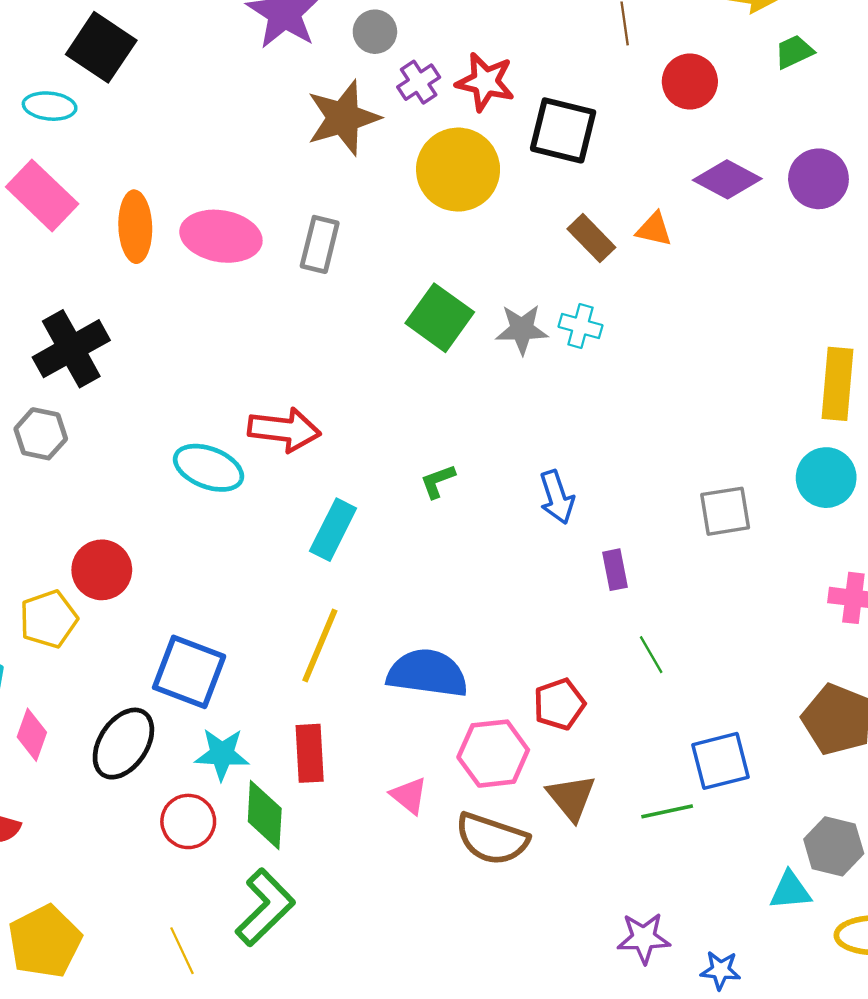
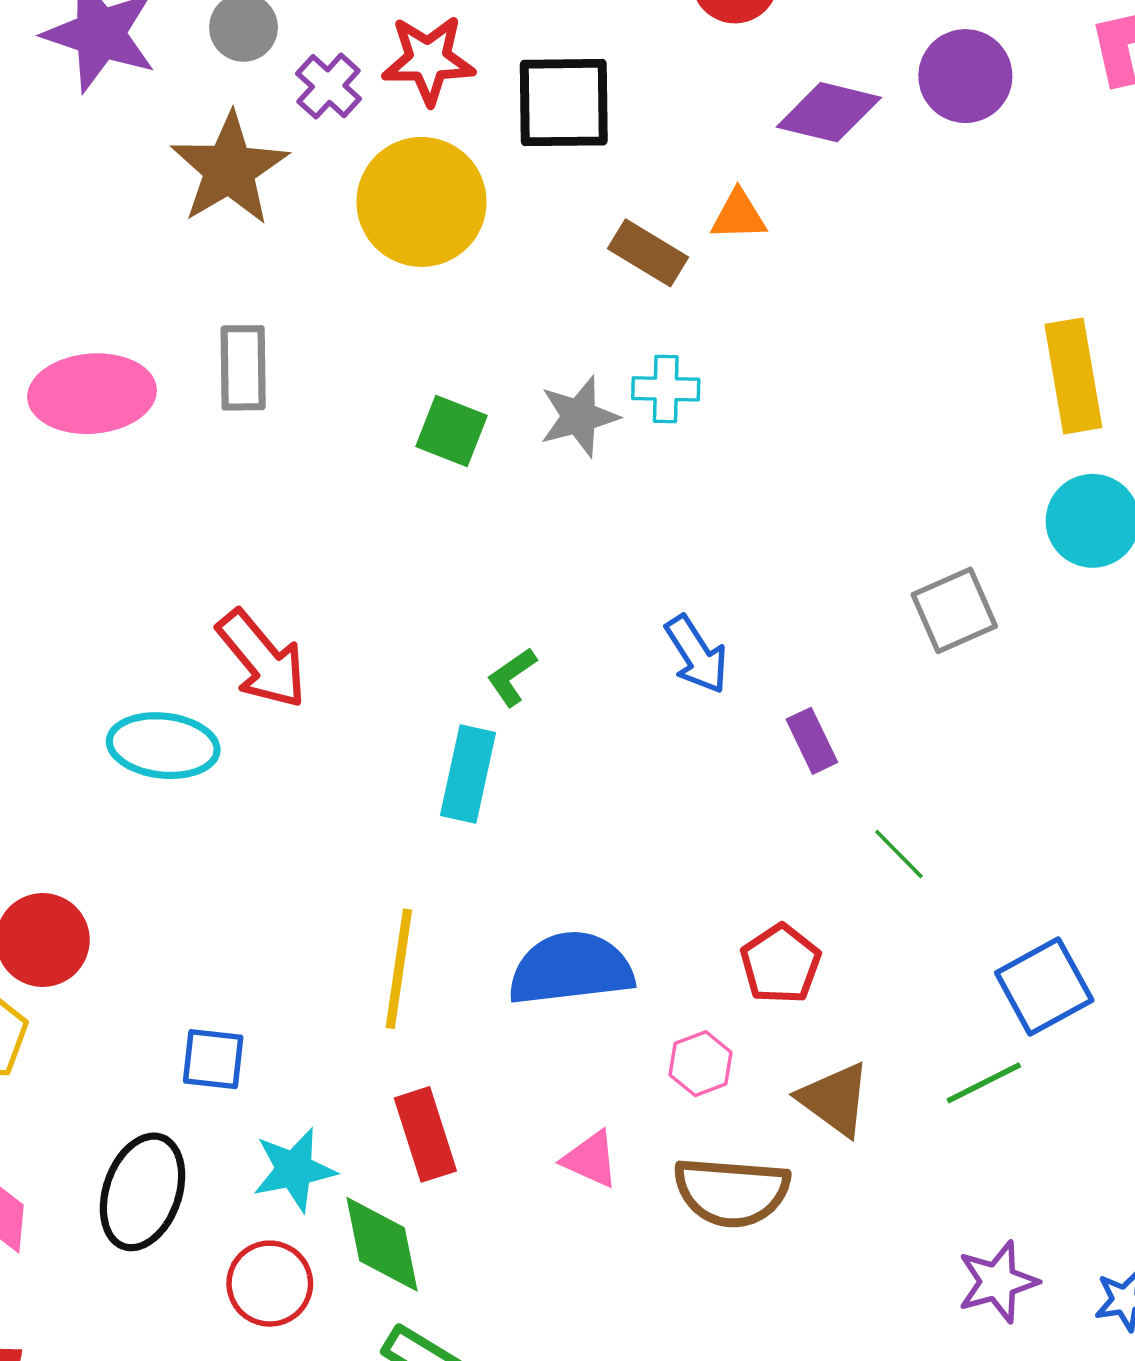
green square: (440, 318) -> (452, 431), size x0.7
red arrow: (284, 430) -> (262, 659), turned 58
cyan rectangle: (333, 530) -> (468, 774), moved
blue square: (189, 672) -> (213, 1059), size x0.6
pink hexagon: (493, 754) -> (701, 1064), size x0.6

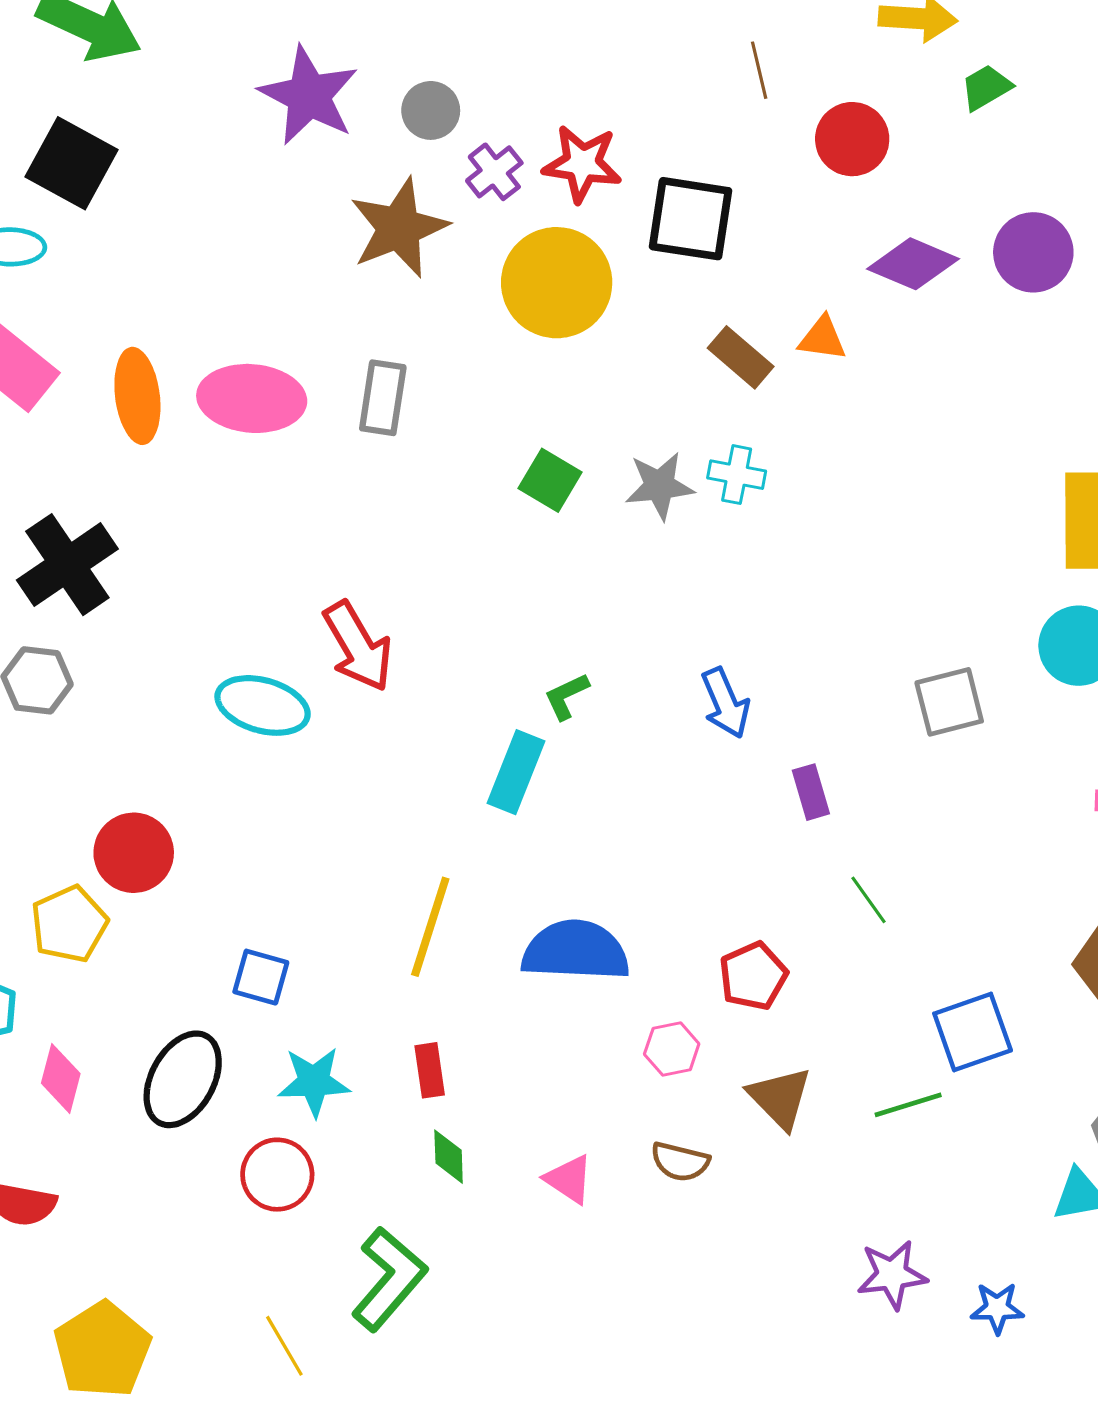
red rectangle: (425, 1134) -> (430, 1070), size x0.7
pink triangle: (591, 1159) -> (569, 1179), moved
brown semicircle: (732, 1192) -> (680, 1162), size x0.6
green diamond: (382, 1244) -> (449, 1157), moved, size x0.6

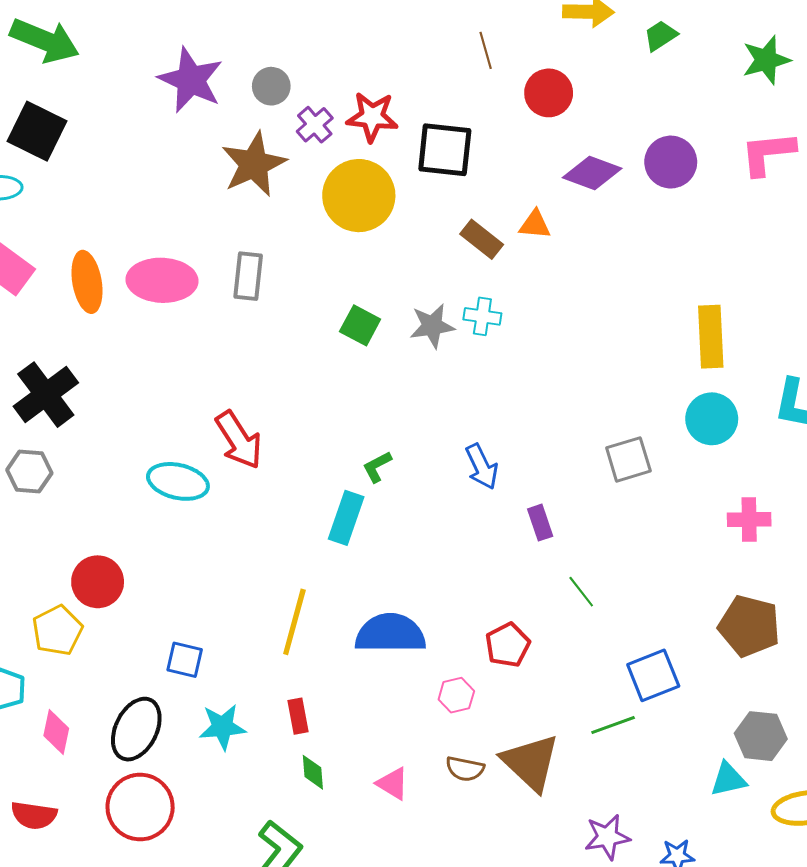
green trapezoid: (986, 87) -> (660, 36), moved
brown triangle: (780, 1098) -> (531, 763), moved, size x1.4
red circle: (277, 1175) -> (140, 807), moved, size x1.4

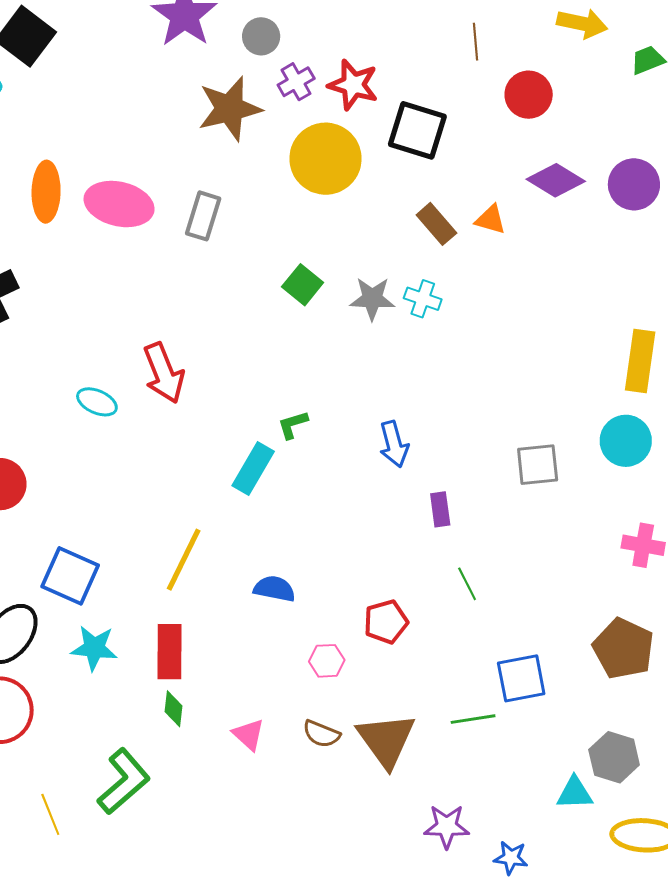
cyan ellipse: (178, 481) -> (97, 402), size x0.7
blue semicircle: (390, 633) -> (274, 589), size x0.6
blue square: (185, 660) -> (70, 576), size x1.5
red rectangle: (298, 716) -> (169, 652), size x1.6

